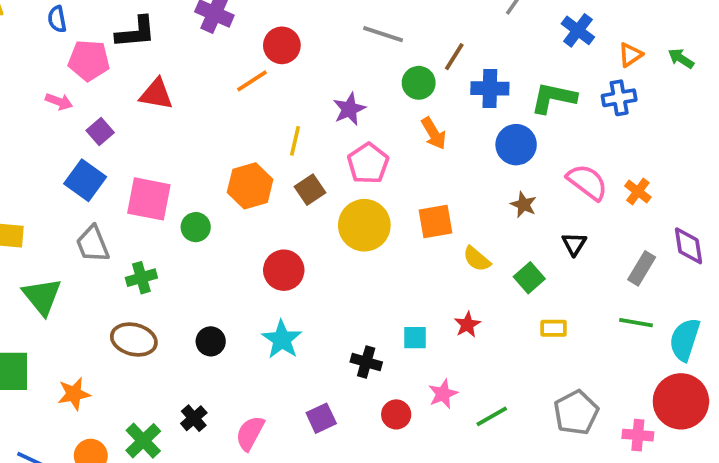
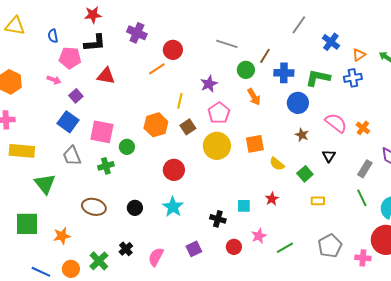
green cross: (141, 278) -> (106, 166), moved
green line: (636, 323) -> (362, 198), turned 54

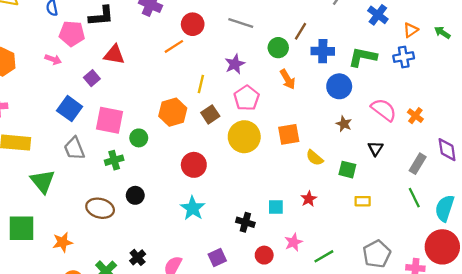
gray line: (227, 44) -> (241, 23), moved
purple square: (76, 96) -> (92, 78), moved
green square: (305, 174) -> (347, 170), turned -35
black circle: (135, 208) -> (135, 195), moved

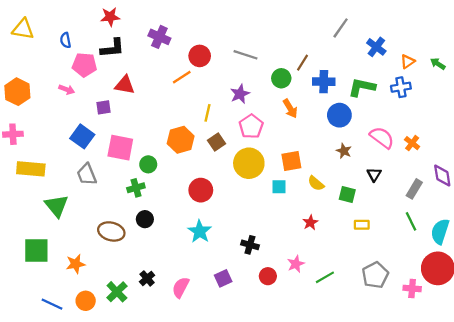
purple square: (92, 78) -> (103, 107), turned 32
green cross: (114, 160) -> (136, 188), moved
cyan square: (276, 207) -> (279, 187), moved

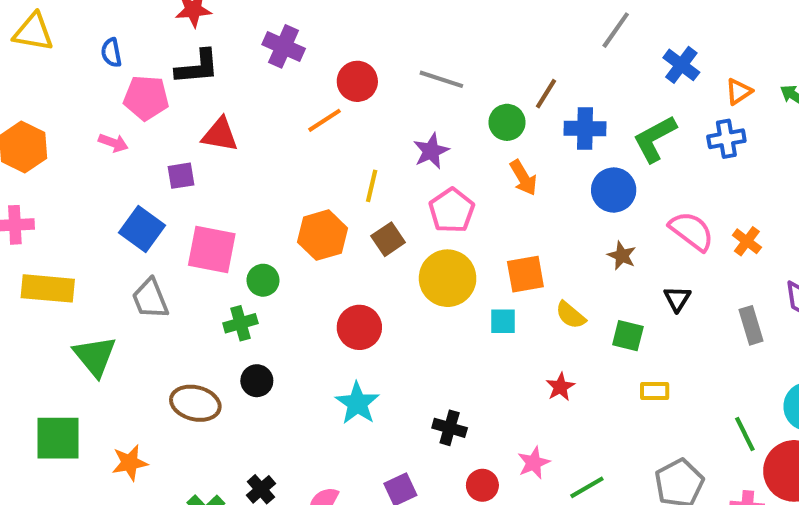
green L-shape: (362, 87) -> (655, 139), turned -40
gray rectangle: (414, 189) -> (751, 325), turned -48
green line: (411, 221) -> (745, 434), moved

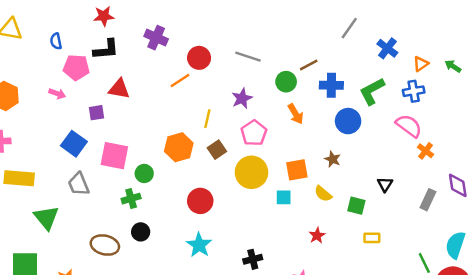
brown line: (546, 94) -> (309, 65), turned 30
pink semicircle: (692, 231) -> (409, 126), moved
brown star: (622, 256) -> (333, 159), moved
gray rectangle: (751, 325) -> (428, 200), turned 42
black cross: (450, 428) -> (253, 259), turned -30

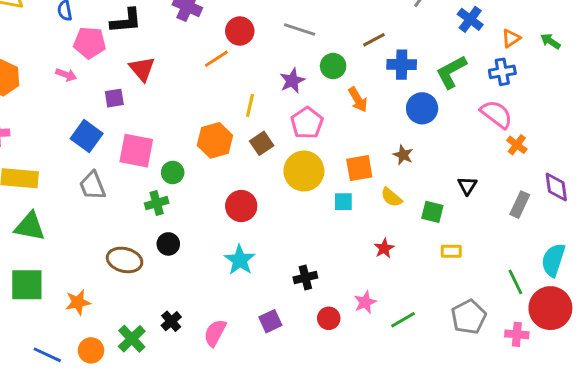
green circle: (286, 82) -> (333, 66), moved
red triangle: (119, 89) -> (142, 69), turned 40
green triangle: (46, 218) -> (30, 226), moved, turned -40

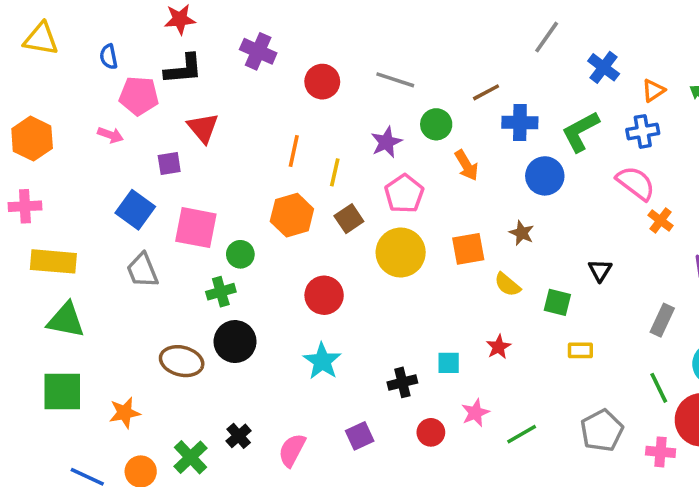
orange line: (216, 59) -> (294, 151), moved, turned -45
cyan square: (343, 202) -> (449, 363), moved
gray rectangle: (520, 205) -> (662, 320), moved
black circle: (168, 244) -> (235, 342), size x1.5

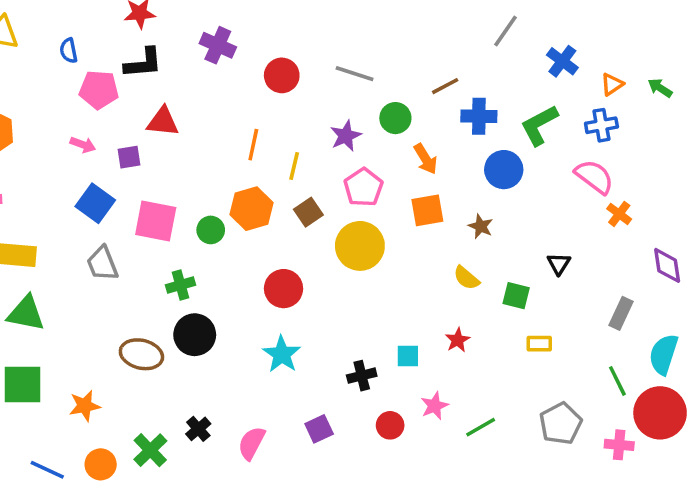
red triangle: (203, 128) -> (163, 122), turned -44
pink arrow: (110, 135) -> (83, 145), moved
orange square: (468, 249) -> (427, 210), moved
green circle: (240, 254) -> (211, 230), moved

